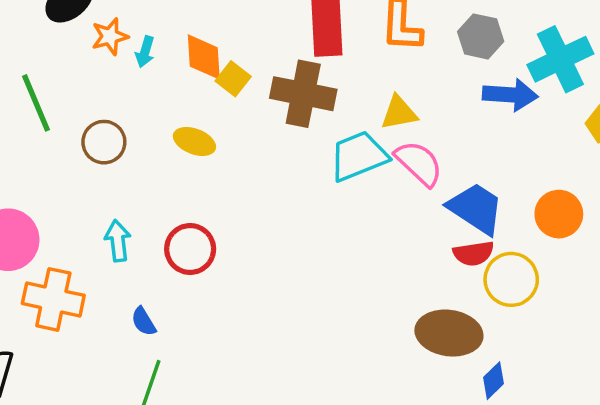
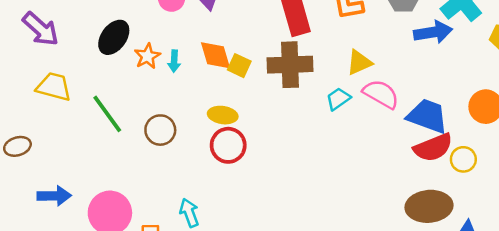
cyan trapezoid: (359, 156) -> (338, 99), size x0.6
cyan arrow: (118, 241) -> (189, 213), moved
red circle: (190, 249) -> (228, 145), moved
red semicircle: (473, 253) -> (433, 147), size x1.4
yellow circle: (511, 279) -> (463, 159), size x0.7

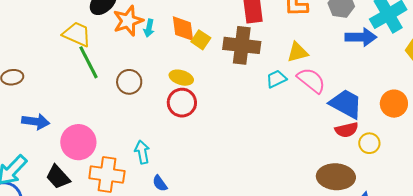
orange star: (147, 56) -> (128, 21), size x1.4
yellow trapezoid: (54, 87) -> (77, 34), moved
red semicircle: (433, 147) -> (347, 130), size x0.7

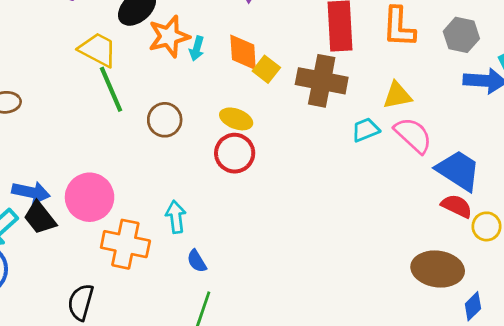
blue arrow: (36, 122) -> (31, 192), moved
red semicircle: (347, 130) -> (457, 206), turned -145
black trapezoid: (58, 177) -> (40, 218), moved

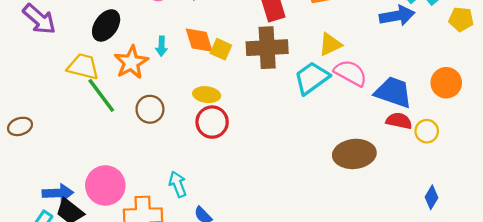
orange star: (169, 36) -> (131, 62), moved
cyan trapezoid: (366, 130) -> (312, 78), size x1.6
brown ellipse: (438, 269) -> (354, 154), moved

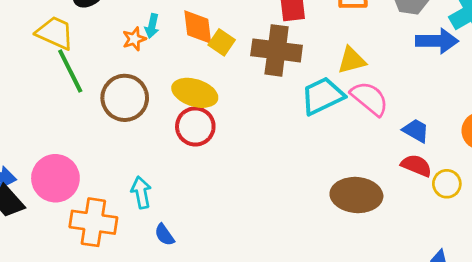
orange star: (131, 62) -> (134, 39), moved, size x0.6
blue trapezoid: (393, 92) -> (416, 131), size x0.6
yellow ellipse: (207, 95) -> (195, 93), size x1.4
brown circle: (150, 109) -> (125, 98), size x1.4

